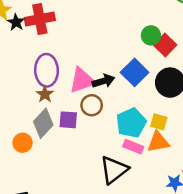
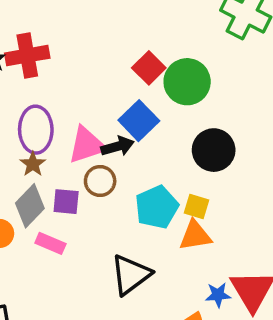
green circle: (151, 35) -> (187, 82), size x1.6
red square: (165, 45) -> (149, 68), moved
blue square: (135, 72) -> (139, 121), moved
pink rectangle: (133, 147) -> (50, 243), moved

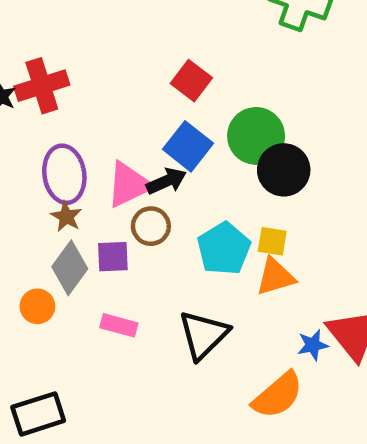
green circle: (187, 82) -> (256, 136), moved
pink rectangle: (50, 243) -> (119, 325), moved

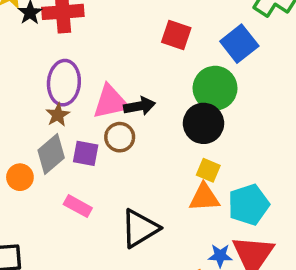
red square: (191, 81) -> (176, 35), turned -32
blue square: (188, 146) -> (239, 44), moved
black circle: (284, 170) -> (204, 123), moved
cyan pentagon: (224, 249) -> (248, 205), moved

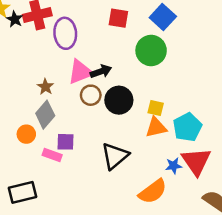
purple ellipse: (64, 83) -> (65, 33), moved
black circle: (204, 123) -> (119, 100), moved
purple square: (86, 153) -> (66, 142), moved
pink rectangle: (78, 206) -> (52, 155), moved

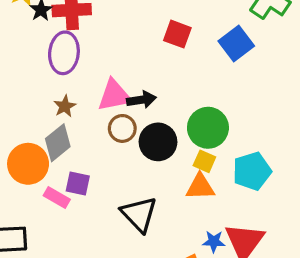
purple ellipse: (65, 33) -> (64, 53), moved
green circle: (151, 51) -> (208, 128), moved
cyan pentagon: (187, 127) -> (252, 171), moved
orange circle: (26, 134) -> (28, 164), size x1.6
black triangle: (115, 156) -> (139, 214), turned -44

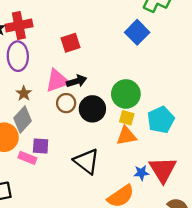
red square: (177, 34) -> (71, 43), moved, turned -30

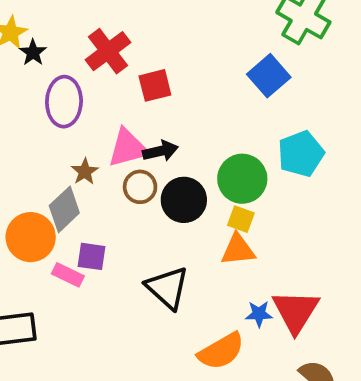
red cross: (19, 26) -> (108, 51), moved, turned -30
brown star: (24, 93) -> (85, 172), moved
cyan pentagon: (161, 120) -> (301, 154), moved

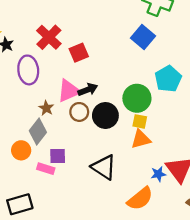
orange circle: (31, 237) -> (21, 150), size x0.7

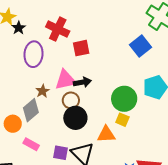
red cross: (49, 37) -> (58, 29), turned -30
black circle: (105, 115) -> (75, 118), moved
orange triangle: (141, 139) -> (106, 134), moved
purple square: (58, 156) -> (61, 153), moved

